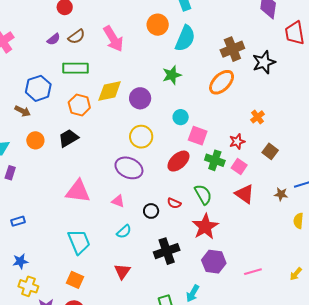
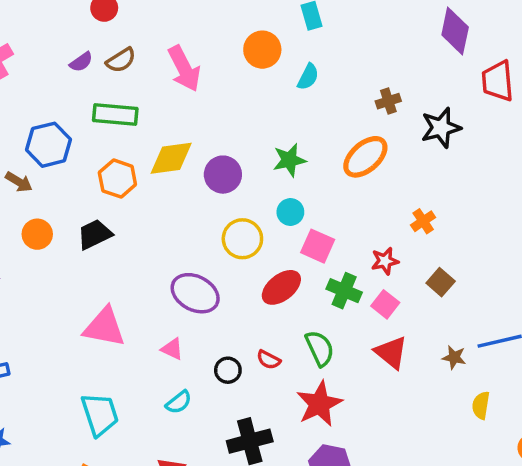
cyan semicircle: (185, 38) -> (308, 77), size x0.6
brown cross: (232, 49) -> (388, 101), size x0.6
green star: (172, 75) -> (289, 160), moved
yellow circle: (141, 137) -> (242, 239), moved

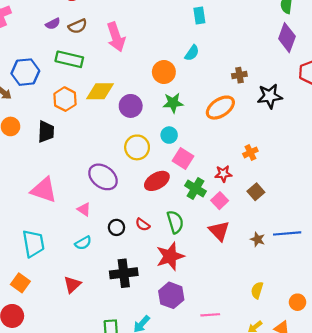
orange circle: (262, 50) -> (164, 72), moved
black trapezoid: (95, 234) -> (46, 132), turned 110
yellow semicircle: (481, 405) -> (257, 290), moved

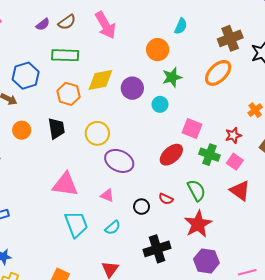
brown cross: (239, 75) -> (230, 38), size x1.6
cyan circle: (169, 135) -> (160, 104), moved
yellow circle: (137, 147) -> (97, 133), moved
cyan trapezoid: (33, 244) -> (76, 224), moved

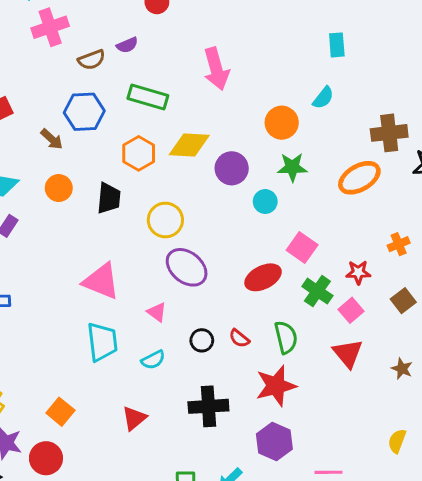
brown semicircle: (67, 22) -> (92, 60), moved

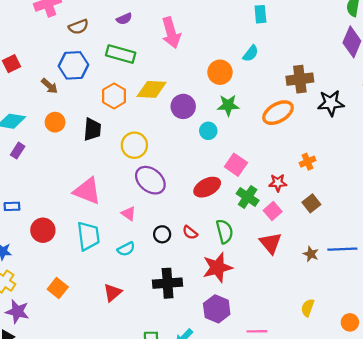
purple semicircle: (127, 45) -> (124, 19), moved
red circle: (46, 458) -> (43, 230), moved

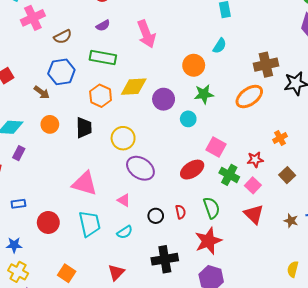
red semicircle: (190, 232) -> (181, 212), turned -136

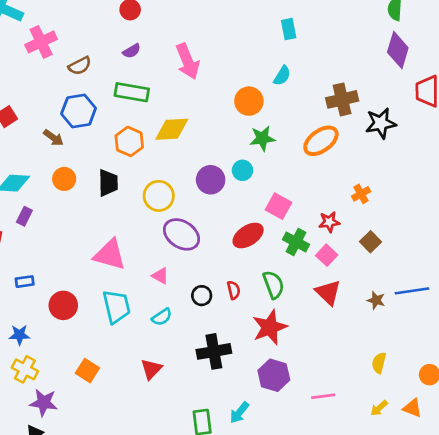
purple circle: (164, 99) -> (211, 180), moved

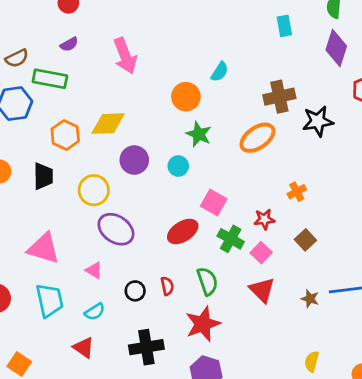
cyan rectangle: (289, 29) -> (284, 26), moved
green rectangle: (132, 92) -> (50, 79), moved
green star: (262, 138) -> (199, 134), turned 30
purple circle: (211, 180) -> (134, 160), moved
red triangle: (151, 369) -> (84, 348), moved, turned -40

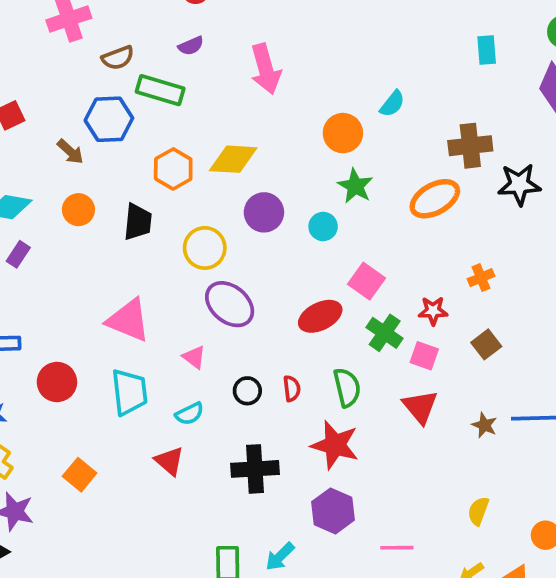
pink square: (261, 253) -> (424, 356), turned -30
red star: (203, 324) -> (335, 445), turned 30

